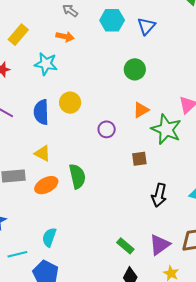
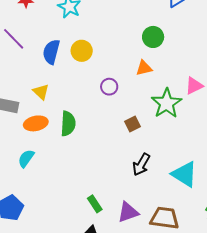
orange triangle: (141, 110) -> (144, 68), moved
brown square: (139, 159) -> (133, 124), turned -35
cyan semicircle: (49, 237) -> (26, 158), moved

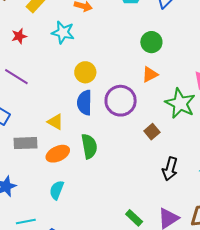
blue semicircle: (51, 52) -> (85, 103), moved
purple circle: (109, 87) -> (121, 101), size x1.8

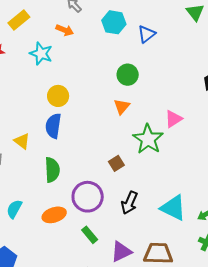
orange triangle: (150, 74) -> (122, 107), turned -30
purple circle: (121, 101) -> (88, 197), moved
orange ellipse: (58, 154) -> (54, 215), moved
green rectangle: (134, 218) -> (90, 235), moved

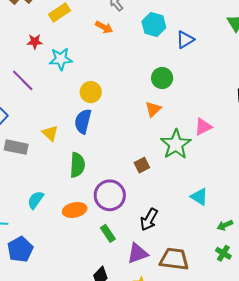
cyan star: (41, 54) -> (61, 59), moved, turned -30
black arrow: (129, 203) -> (149, 220), moved
cyan triangle: (173, 208) -> (199, 197), moved, size x0.7

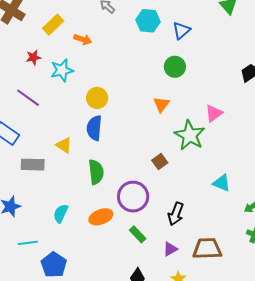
orange arrow: (104, 27) -> (83, 39), moved
green circle: (162, 78) -> (175, 67), moved
purple triangle: (138, 253) -> (170, 249), size x0.7

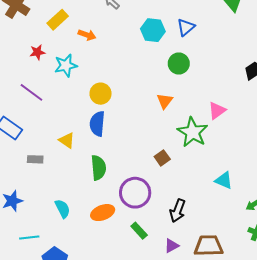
cyan hexagon: (148, 21) -> (153, 30), moved
gray rectangle: (33, 165) -> (35, 159), size x0.7
cyan semicircle: (61, 213) -> (63, 209), turned 126

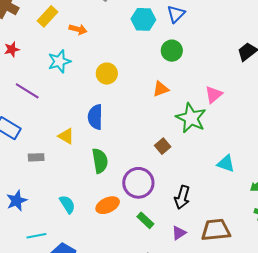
red star: (37, 52) -> (12, 49), moved
yellow circle: (101, 94) -> (107, 74), moved
orange triangle: (165, 101) -> (161, 89), turned 36

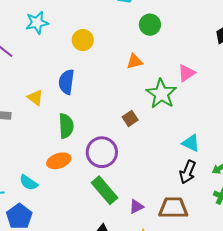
black arrow: (182, 197) -> (188, 172), moved
cyan semicircle: (67, 204) -> (29, 183), moved, turned 150
orange ellipse: (108, 205) -> (59, 161), moved
green rectangle: (145, 220) -> (104, 190), size x1.6

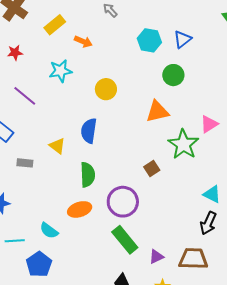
orange triangle: (135, 61) -> (157, 112), size x1.4

